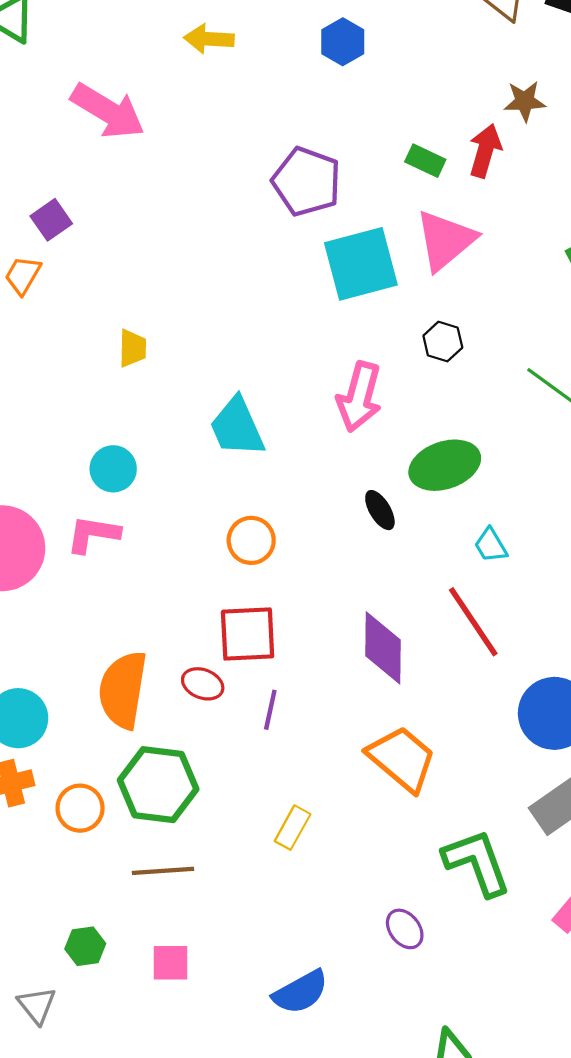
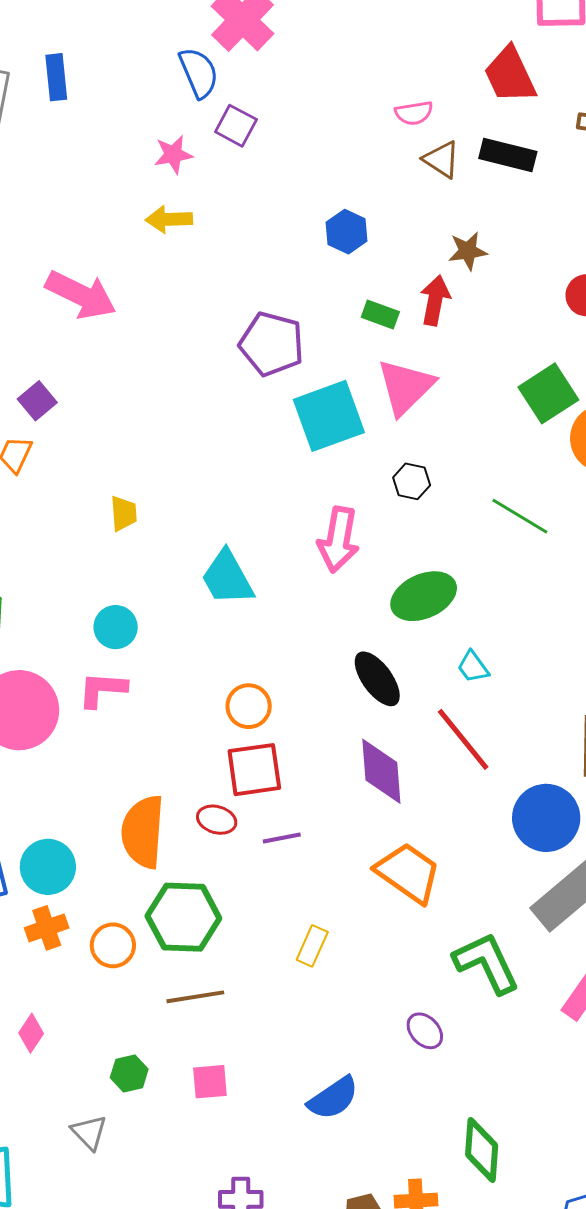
blue hexagon: (343, 42) -> (347, 232), moved
black ellipse: (380, 510) -> (377, 679), moved, size x1.5
orange circle: (251, 540) -> (249, 706), moved
purple line: (270, 710) -> (282, 838), turned 72

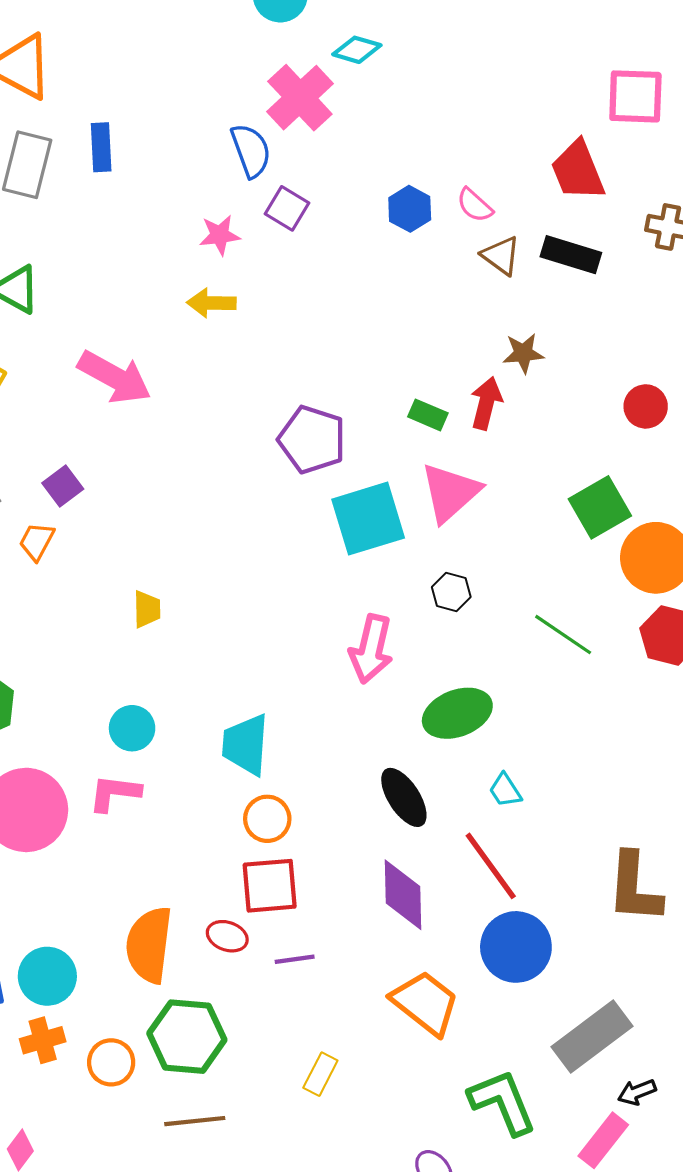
pink semicircle: (414, 113) -> (475, 205), turned 48
blue hexagon: (347, 232) -> (410, 209), moved
cyan trapezoid: (227, 578) -> (246, 745), moved, turned 30
blue circle: (546, 818) -> (516, 947), moved

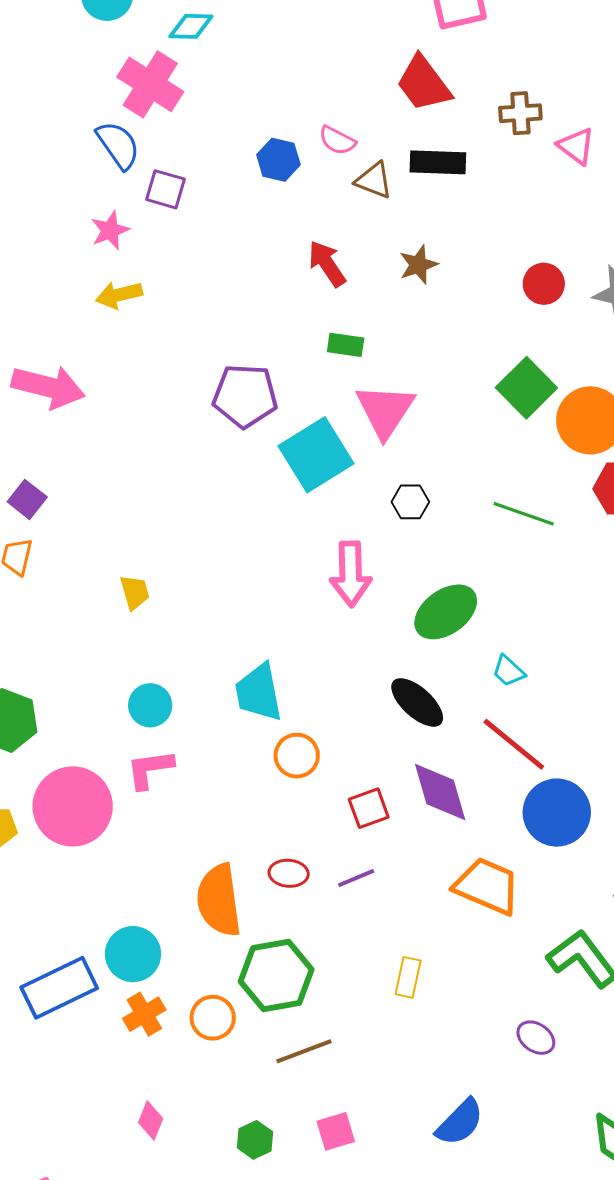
red arrow: (486, 403) -> (327, 264), moved, turned -33
red square: (270, 886) -> (369, 808), moved, size x0.7

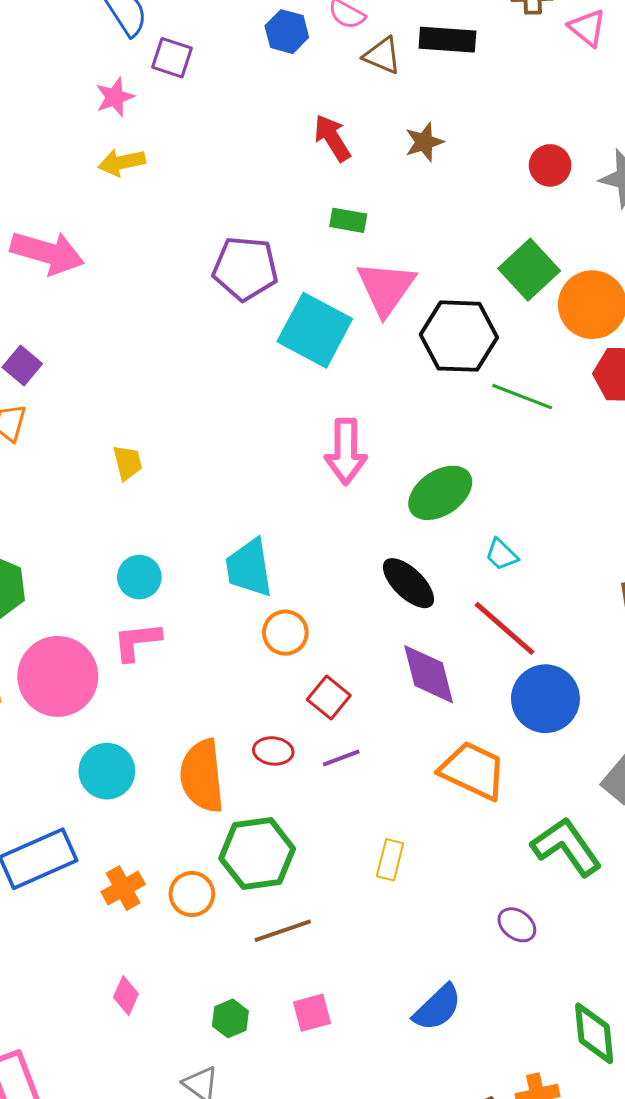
cyan square: (316, 455) -> (315, 330), turned -32
black hexagon: (410, 502) -> (459, 336), moved, size x2.0
red square: (369, 808) -> (329, 697), moved, turned -33
cyan circle: (133, 954) -> (107, 771), moved

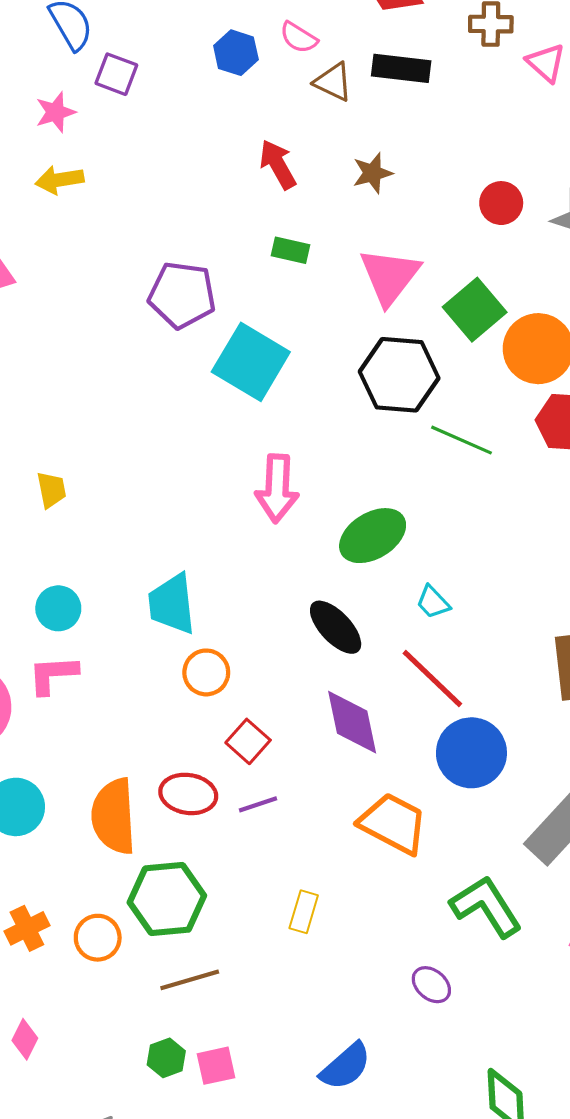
pink triangle: (386, 288) -> (390, 276), moved
red ellipse: (273, 751) -> (188, 794), size x1.4
green hexagon: (230, 1018) -> (166, 1058), moved

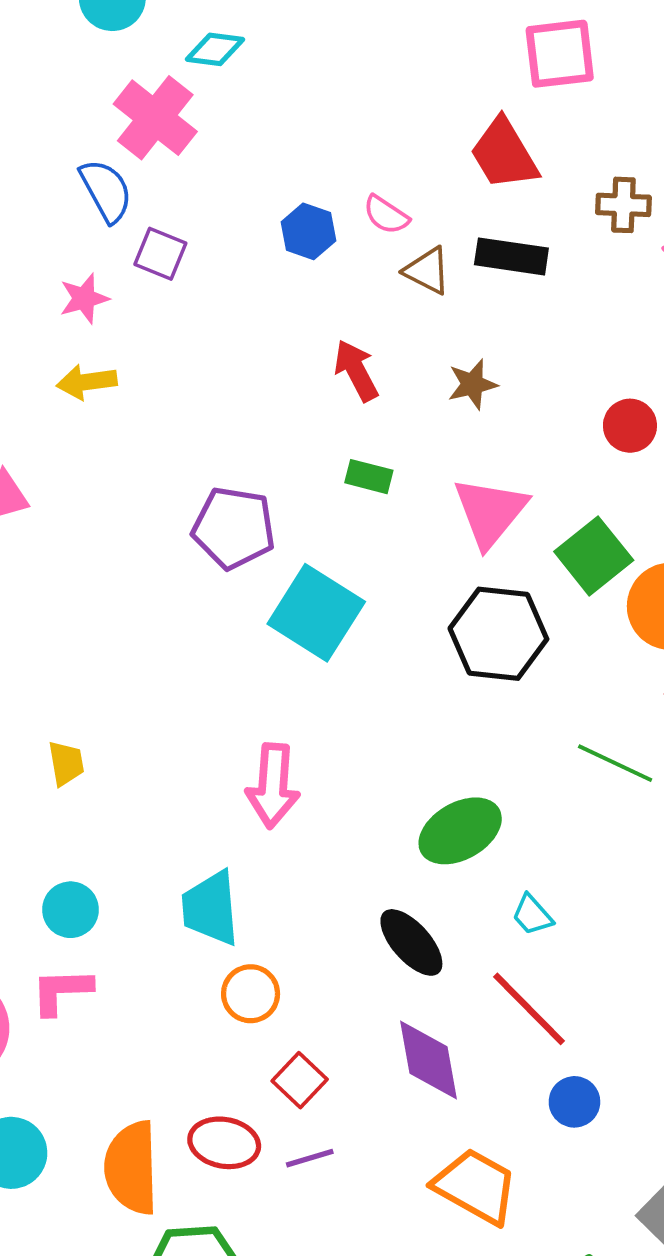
green line: (462, 440) -> (615, 763), moved
pink arrow: (277, 488) -> (273, 786), moved
blue circle: (471, 753) -> (574, 1102), size x0.6

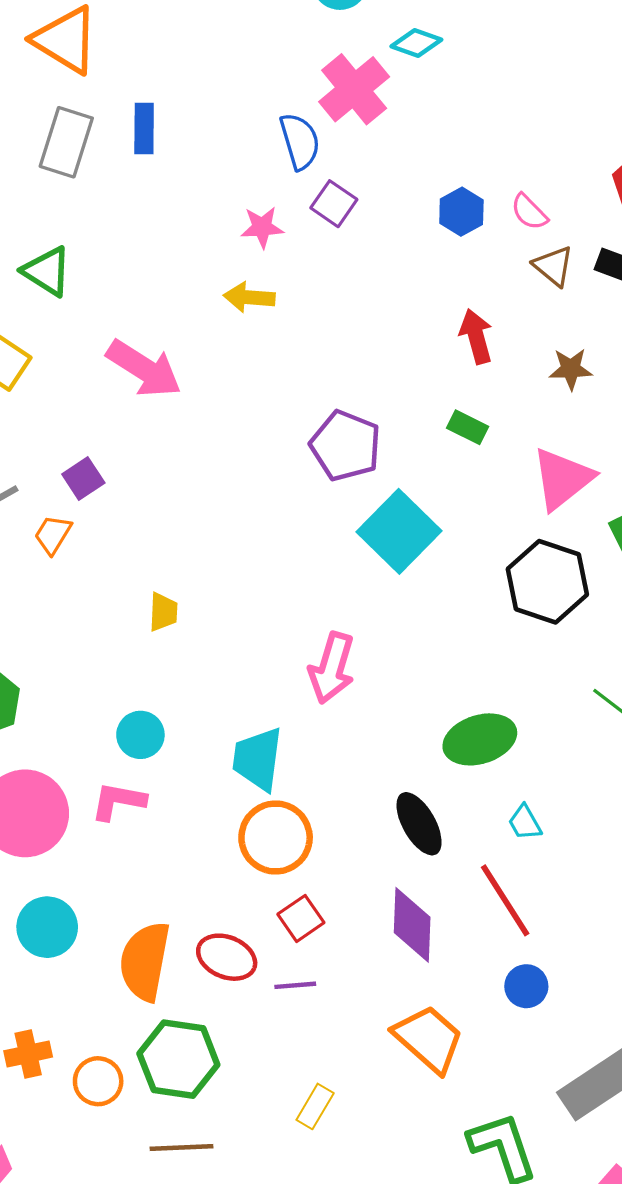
orange circle: (251, 994) -> (276, 838), size x1.5

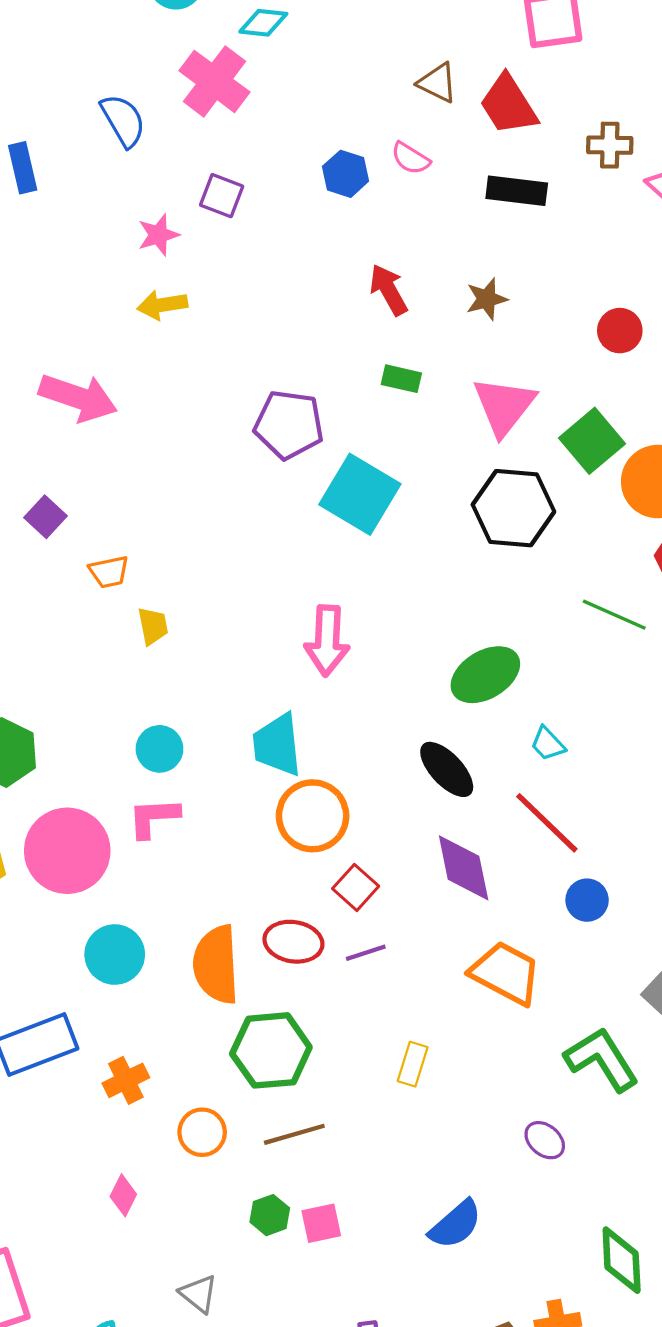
blue semicircle: (300, 141) -> (123, 120), moved
brown triangle: (553, 266) -> (438, 83), moved
orange trapezoid: (53, 535) -> (109, 572), moved, turned -120
orange circle: (98, 1081) -> (202, 1132), moved

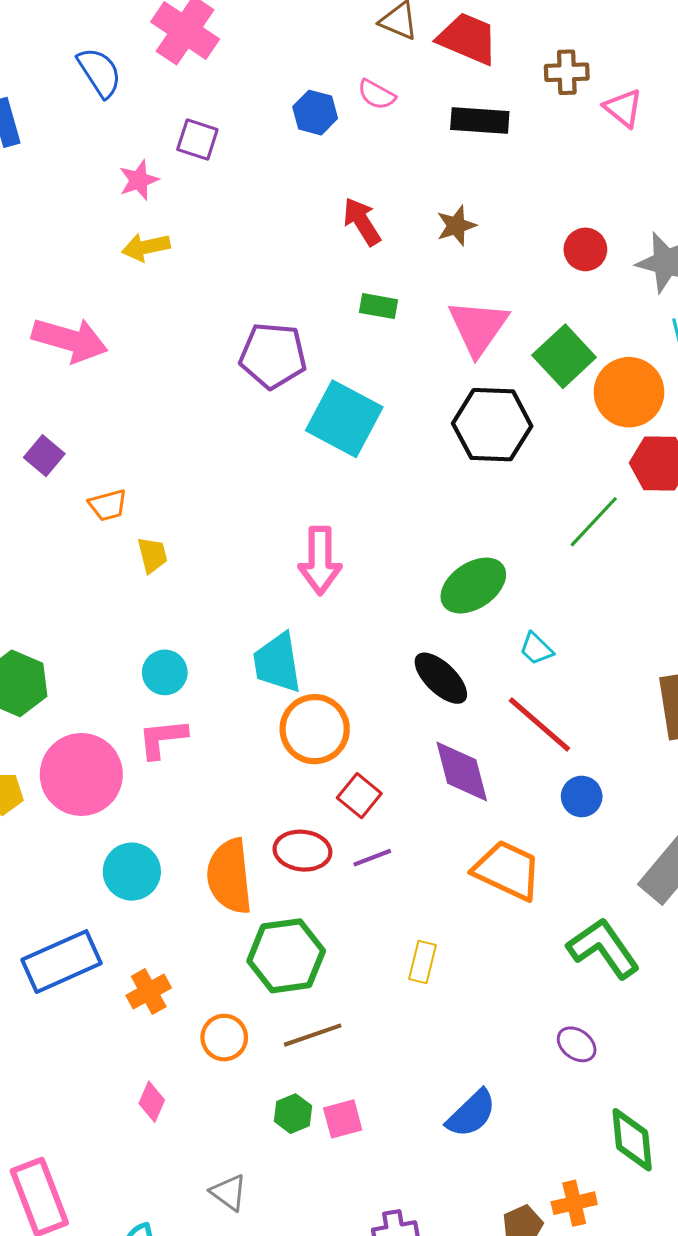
red trapezoid: (508, 105) -> (468, 39), turned 148
green line: (614, 615) -> (594, 522), turned -68
purple ellipse: (545, 1140) -> (577, 1044), moved

